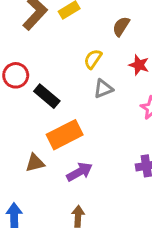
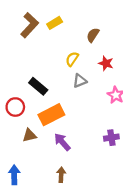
red circle: (16, 75) -> (15, 107), moved
purple arrow: (80, 172) -> (62, 142), turned -102

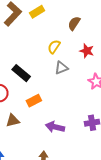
orange rectangle: (51, 115) -> (34, 101), size x0.6
purple arrow: (62, 142) -> (55, 127), moved, turned -36

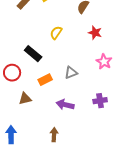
yellow semicircle: (54, 47) -> (56, 33), moved
gray triangle: (61, 68) -> (71, 73), moved

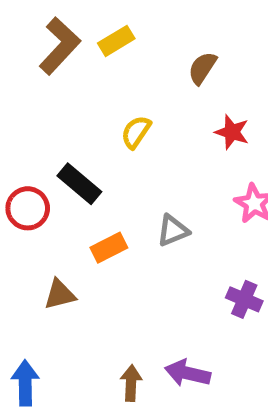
red circle: (12, 73) -> (28, 208), moved
purple cross: (100, 101) -> (244, 299), turned 32
purple arrow: (65, 105) -> (188, 373), moved

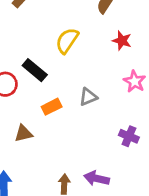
yellow semicircle: (136, 132) -> (67, 41), size x1.4

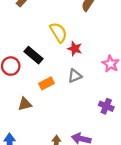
yellow semicircle: (67, 41) -> (58, 32), turned 114
red star: (122, 41) -> (75, 49), moved

